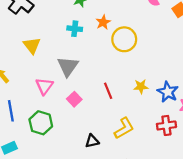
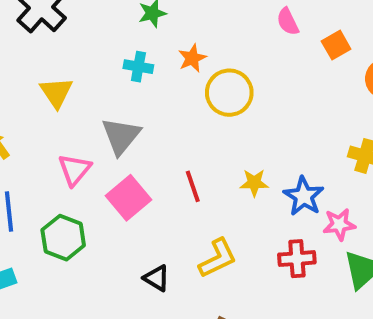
pink square: (74, 99) -> (128, 198), size x1.5
black triangle: (92, 141) -> (157, 278), turned 40

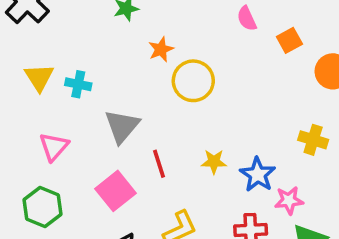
cyan cross: (138, 67) -> (78, 84), moved
gray triangle: (121, 136) -> (122, 126), moved
pink square: (128, 198) -> (116, 191), moved

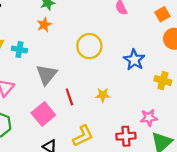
orange square: (289, 40) -> (162, 14), moved
orange star: (161, 49) -> (44, 25), moved
blue star: (258, 175) -> (134, 60), moved

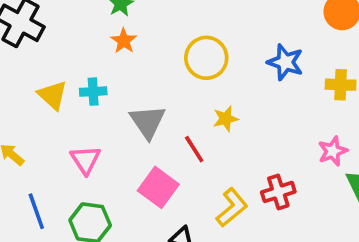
yellow star: (103, 95) -> (226, 119), moved
red cross: (126, 136) -> (278, 192), moved

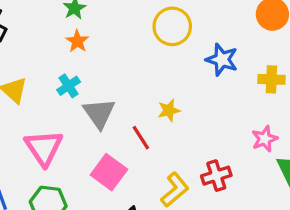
yellow circle: (206, 58) -> (172, 26), moved
cyan cross: (93, 92) -> (69, 86), moved, turned -30
pink triangle: (85, 160) -> (44, 148), size x1.4

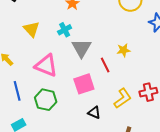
pink triangle: (44, 148) -> (46, 66), turned -40
pink square: (109, 172) -> (84, 84), turned 30

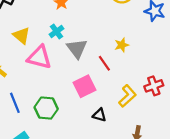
pink triangle: (46, 66) -> (39, 57), moved

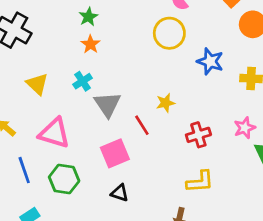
pink triangle: (39, 57) -> (54, 133), moved
red cross: (154, 86) -> (198, 135), moved
yellow L-shape: (127, 96) -> (200, 182), moved, turned 35
black triangle: (99, 115) -> (120, 193), moved

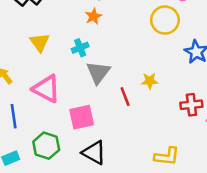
red cross: (198, 135) -> (191, 105), moved
pink square: (115, 153) -> (82, 117), moved
green hexagon: (64, 179) -> (46, 146), moved
black triangle: (120, 193) -> (94, 153), size x1.5

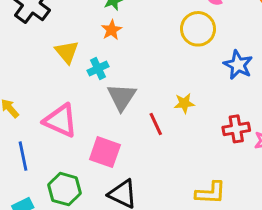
yellow triangle: (40, 42) -> (67, 52), moved
pink square: (82, 117) -> (105, 152), turned 35

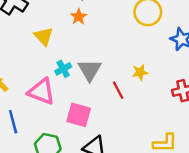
cyan cross: (98, 69) -> (63, 69), moved

